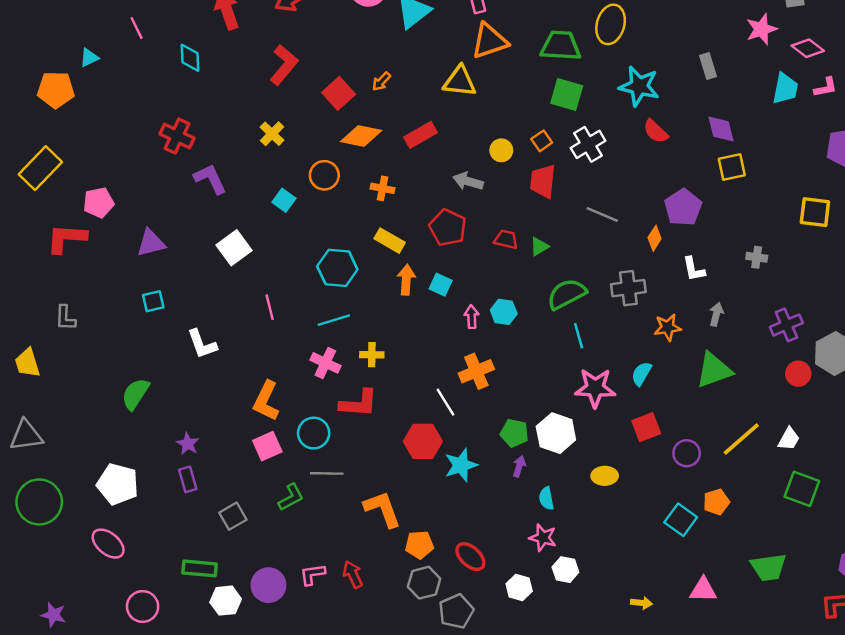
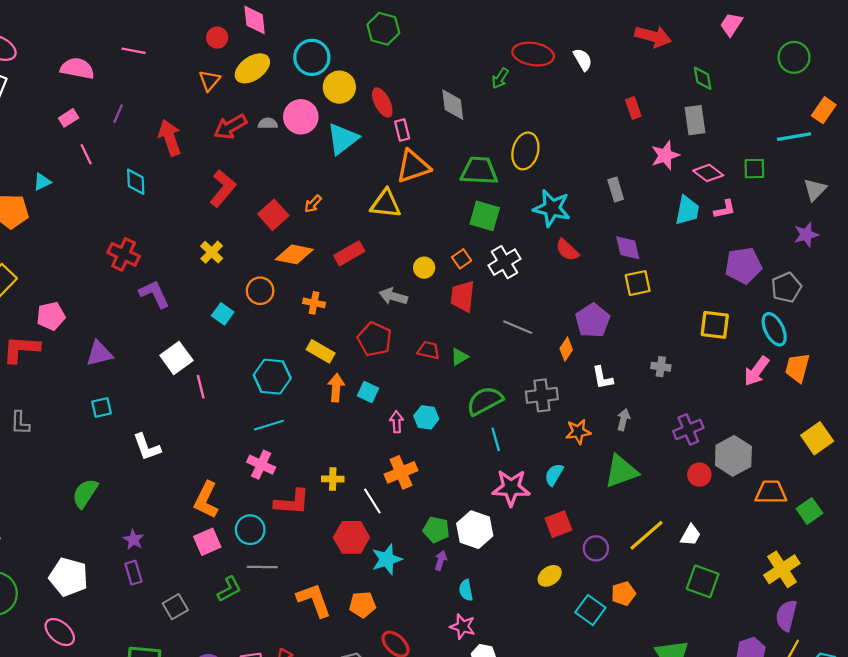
pink line: (270, 307) -> (201, 387), moved
yellow cross: (372, 355) -> (333, 479), moved
yellow ellipse: (605, 476) -> (550, 576), moved, turned -35
orange pentagon: (419, 545) -> (362, 605), moved

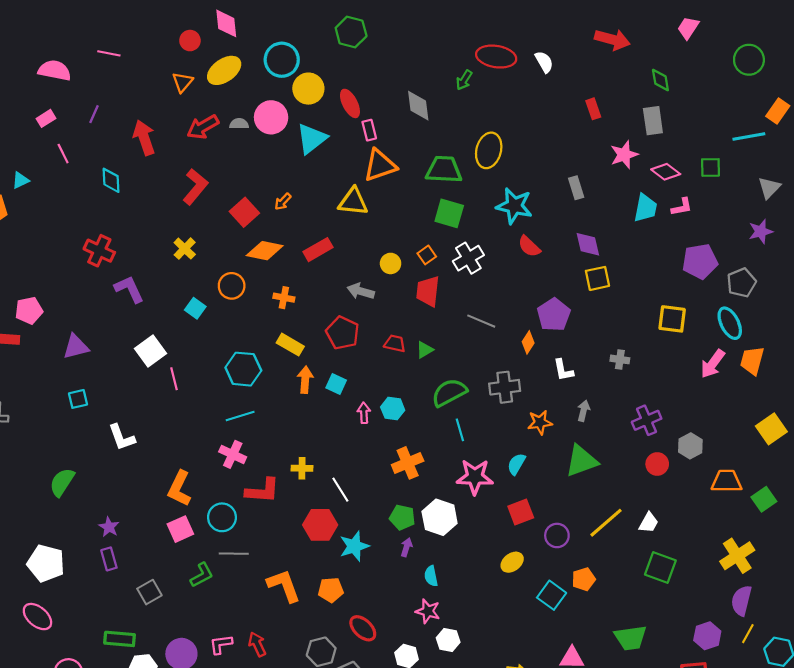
gray hexagon: (733, 456) -> (690, 446), size x0.7
orange cross: (401, 472) -> (408, 463), moved

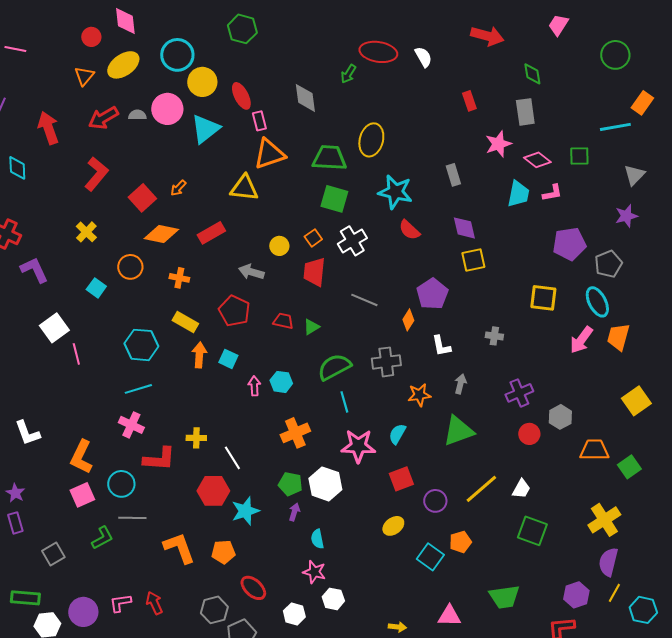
white L-shape: (122, 437) -> (27, 433), moved

